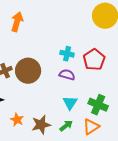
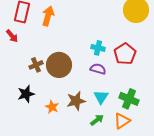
orange star: (17, 120) -> (52, 107), moved
brown star: (41, 125) -> (76, 101), moved

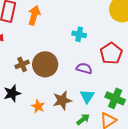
cyan cross: (98, 48) -> (79, 34), moved

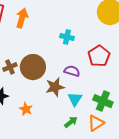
brown star: (62, 100) -> (55, 87), moved

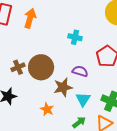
orange star: (26, 109) -> (47, 109), moved

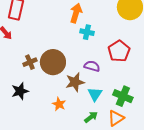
orange arrow: (30, 18) -> (76, 13), moved

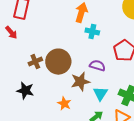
black star: (20, 91) -> (25, 91), turned 30

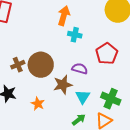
orange star: (64, 104) -> (38, 104), moved

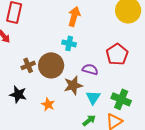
cyan cross: (75, 35) -> (69, 43), moved

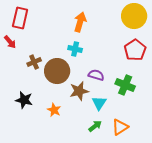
red pentagon: (117, 54) -> (135, 50), moved
brown cross: (28, 65) -> (34, 62), moved
green cross: (121, 99) -> (125, 85), moved

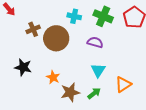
green cross: (125, 85) -> (103, 16), moved
brown star: (79, 91) -> (70, 92), moved
orange triangle: (120, 127) -> (123, 84), moved

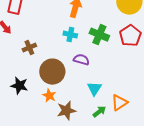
brown circle: (56, 38) -> (52, 72), moved
purple semicircle: (95, 42) -> (81, 60), moved
green arrow: (94, 93) -> (99, 112), moved

